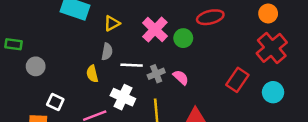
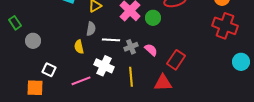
green rectangle: (14, 44) -> (15, 23), turned 48
red cross: (272, 48) -> (225, 26), turned -30
red rectangle: (237, 80) -> (176, 60), moved
cyan circle: (273, 92) -> (241, 62), moved

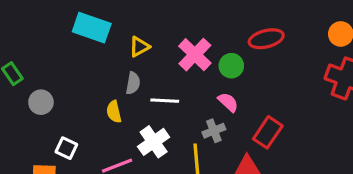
gray cross: (131, 47) -> (214, 131), moved
pink semicircle: (151, 50) -> (228, 102), moved
white cross: (104, 66) -> (154, 142), turned 30

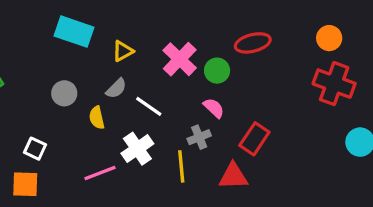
gray semicircle: (133, 83) -> (116, 88), turned 35
white line: (165, 101) -> (149, 106), turned 32
gray circle: (41, 102) -> (64, 93), moved
white square: (66, 148) -> (35, 149), moved

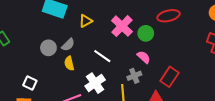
gray semicircle: (116, 88) -> (68, 45), moved

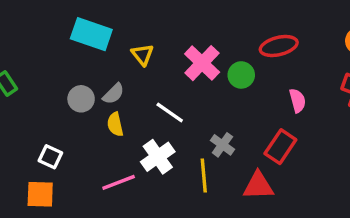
yellow triangle: (86, 21) -> (142, 55), turned -40
pink semicircle: (144, 57) -> (297, 101), moved, turned 32
gray cross: (134, 76) -> (222, 145), turned -32

